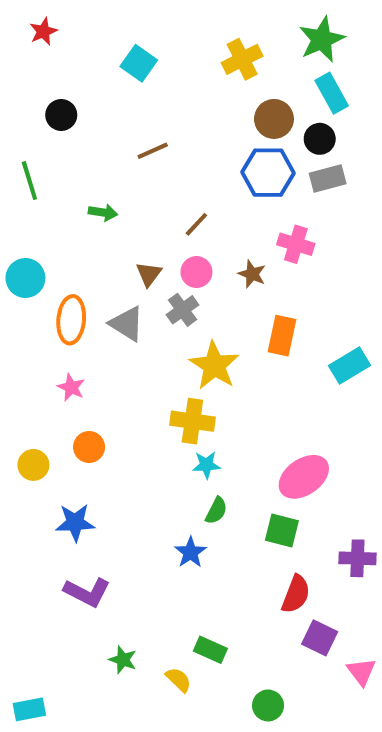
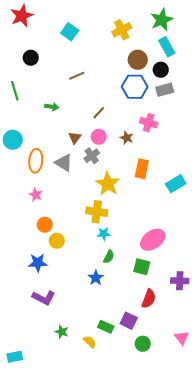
red star: (43, 31) -> (22, 16), size x1.6
yellow circle: (33, 465) -> (57, 241), moved
purple square: (320, 638) -> (129, 321), moved
green circle: (268, 705) -> (143, 344), moved

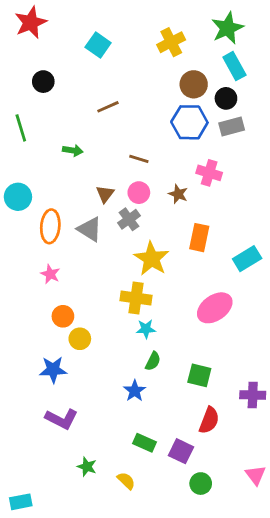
brown line: (99, 113) -> (139, 159), turned 64
pink ellipse: (153, 240) -> (215, 308), moved
green rectangle: (106, 327) -> (144, 443), moved

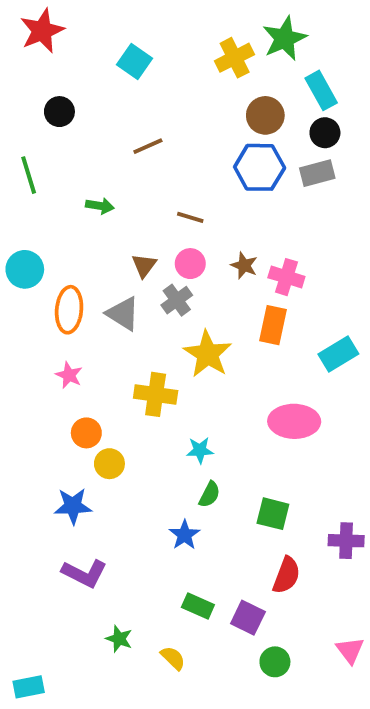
green star: (227, 28) -> (285, 38), moved
black circle: (226, 98) -> (325, 133), moved
pink cross: (209, 173) -> (286, 277), moved
yellow cross: (136, 298) -> (156, 394), moved
pink ellipse: (215, 308) -> (294, 421), turned 36

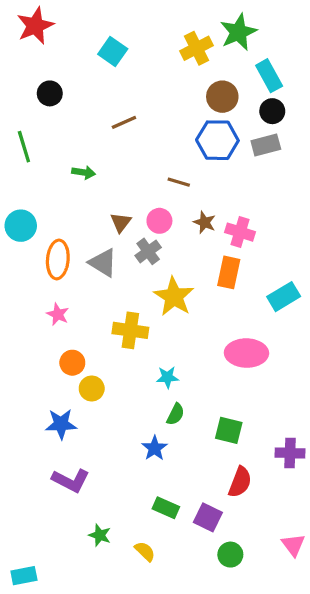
brown line: (190, 217) -> (179, 182), moved

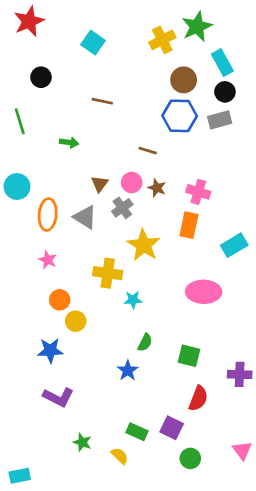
brown line: (124, 122) -> (102, 101), turned 36
brown star: (205, 222) -> (157, 188), moved
cyan star: (167, 377) -> (133, 300), moved
green rectangle: (166, 508) -> (137, 432), moved

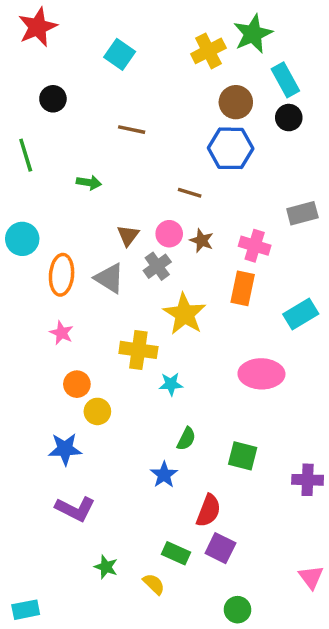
gray rectangle: (220, 120) -> (302, 213), moved
red semicircle: (198, 398) -> (208, 511), moved
green circle: (190, 458) -> (238, 610), moved

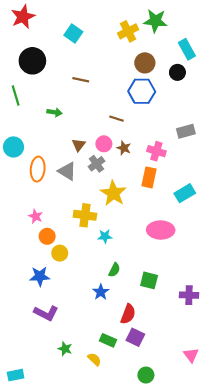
green star: (253, 34) -> (155, 21), turned 30
cyan rectangle: (285, 80) -> (187, 49), moved
black circle: (53, 99) -> (32, 61), size x1.6
pink star: (62, 333) -> (36, 216), moved

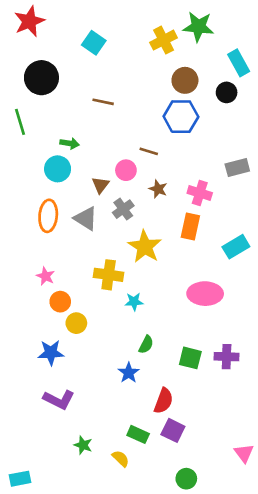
pink circle: (104, 144) -> (126, 170), moved
cyan circle: (13, 147) -> (58, 169), moved
purple cross: (189, 295) -> (227, 357), moved

